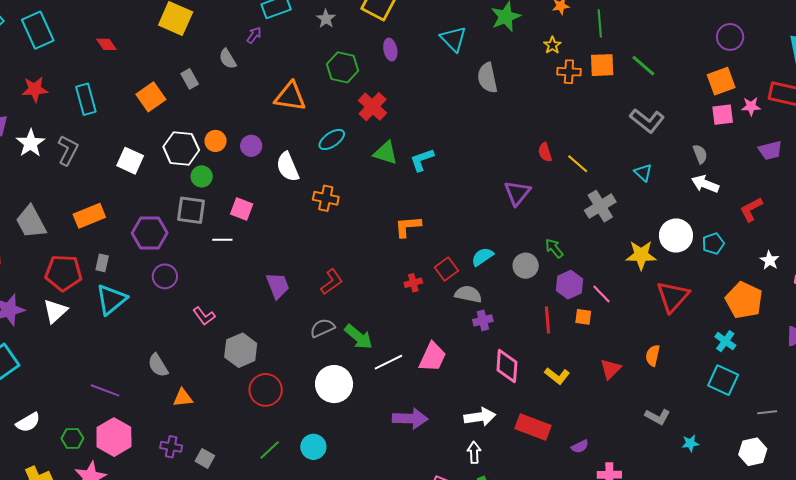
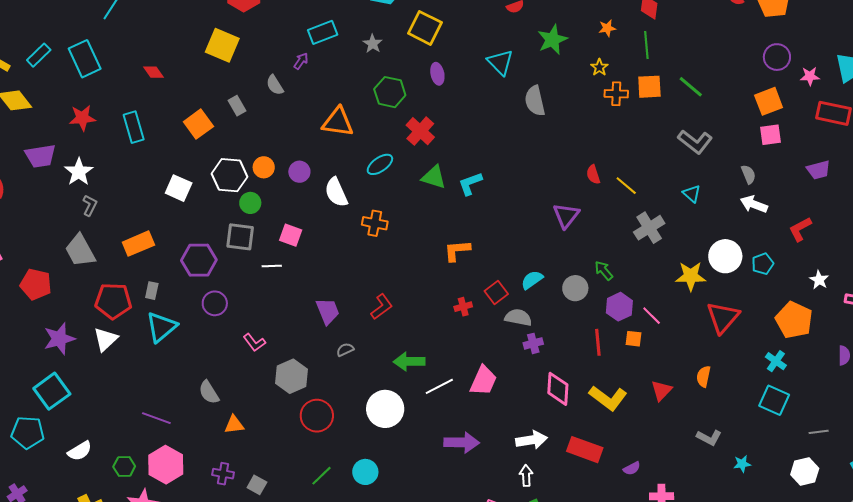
pink star: (751, 106) -> (810, 76), moved
gray L-shape: (68, 150) -> (90, 205), moved, size x0.7
gray semicircle: (322, 328) -> (345, 350), moved, size x0.7
green arrow: (359, 337) -> (409, 361), turned 140
yellow L-shape: (557, 376) -> (608, 398), size x1.5

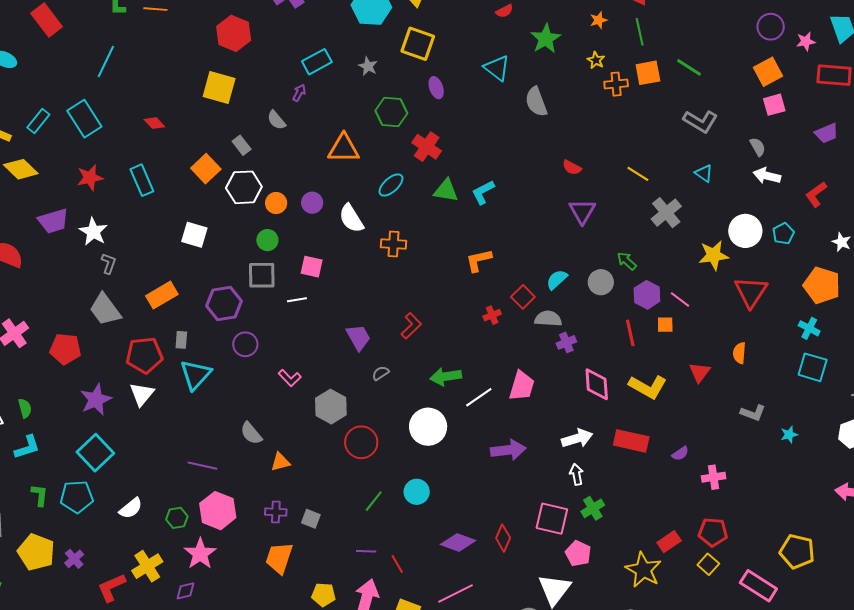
white hexagon: (229, 175) -> (244, 187), moved
red semicircle: (593, 175) -> (572, 167), moved, turned -36

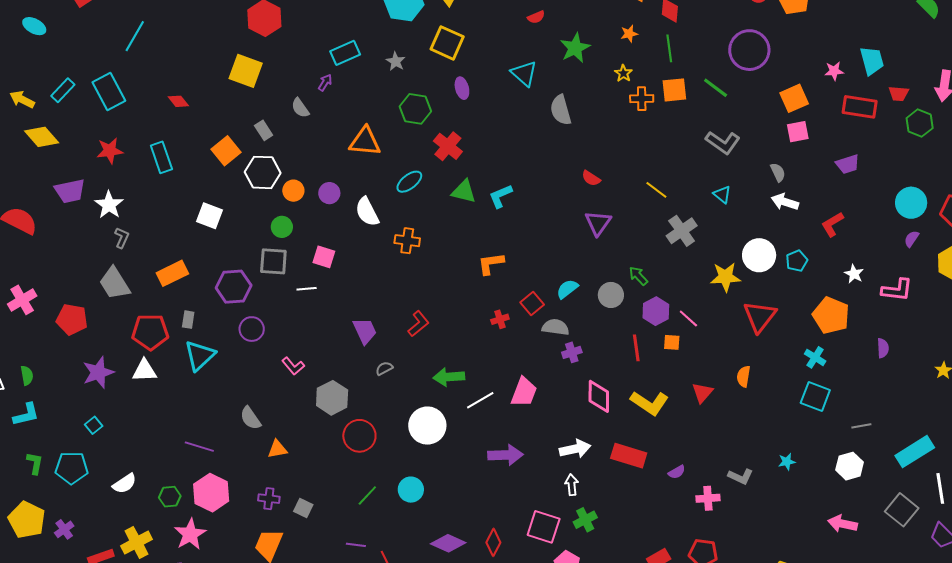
purple circle: (771, 27) -> (749, 50), moved, size x1.5
white triangle: (142, 394) -> (144, 371), turned 44
gray L-shape: (753, 413) -> (741, 476), moved
cyan square: (95, 453) -> (94, 425), size x0.5

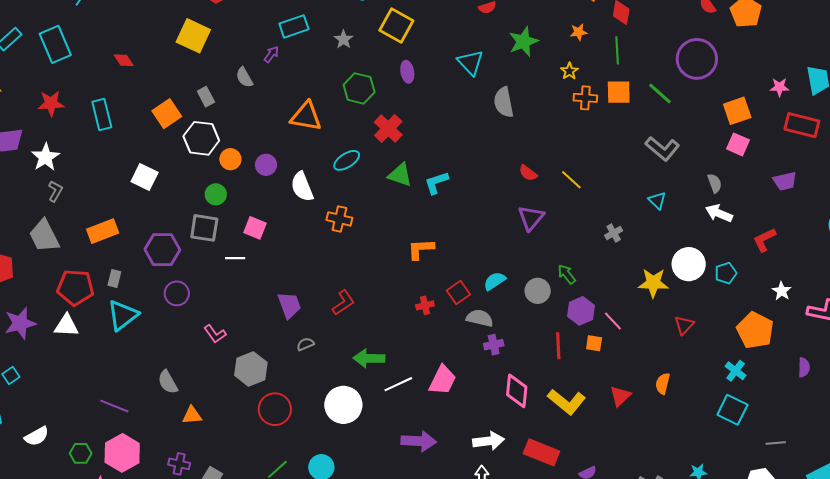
pink square: (798, 132) -> (738, 144), turned 30
yellow line: (656, 190) -> (571, 180), moved
gray cross: (682, 231) -> (614, 233), size x0.6
red triangle: (760, 316) -> (684, 325), size x0.6

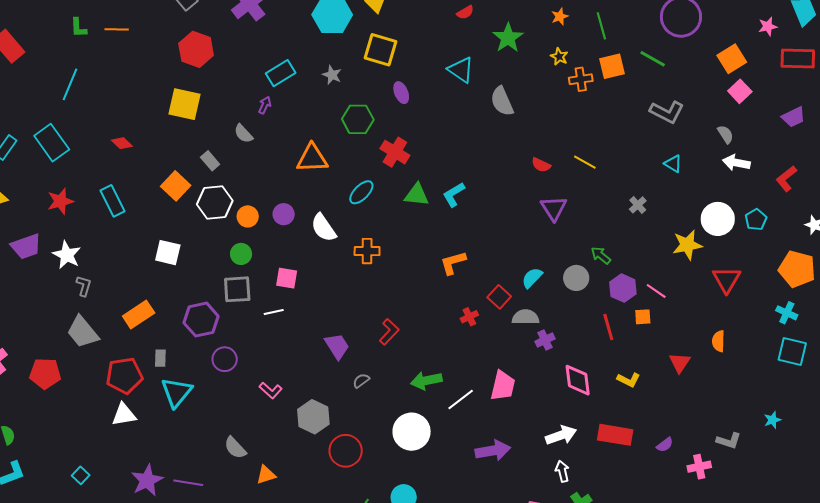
pink square: (738, 144) -> (740, 91), turned 35
purple star: (20, 323) -> (147, 480), moved
red triangle: (684, 325) -> (727, 280), size x1.4
yellow L-shape: (567, 402) -> (629, 380), size x0.6

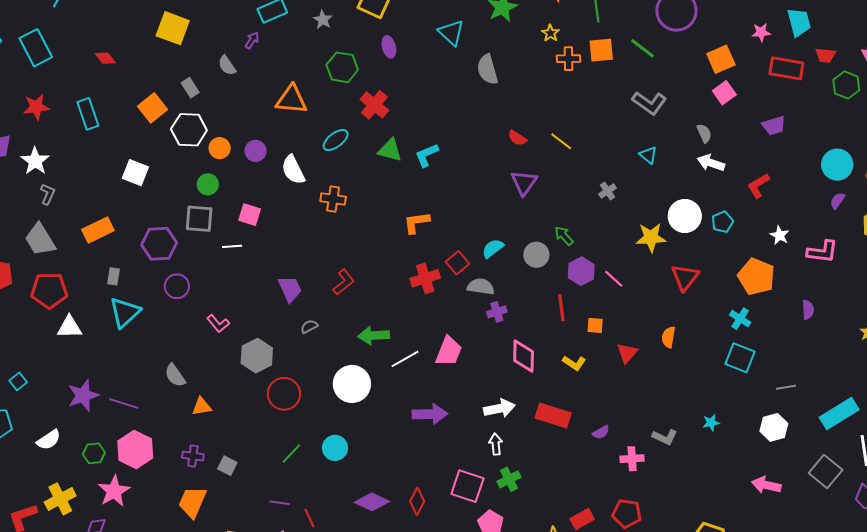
red cross: (469, 317) -> (425, 278), size x1.6
orange square: (643, 317) -> (595, 325), moved
red pentagon: (124, 376) -> (49, 290), moved

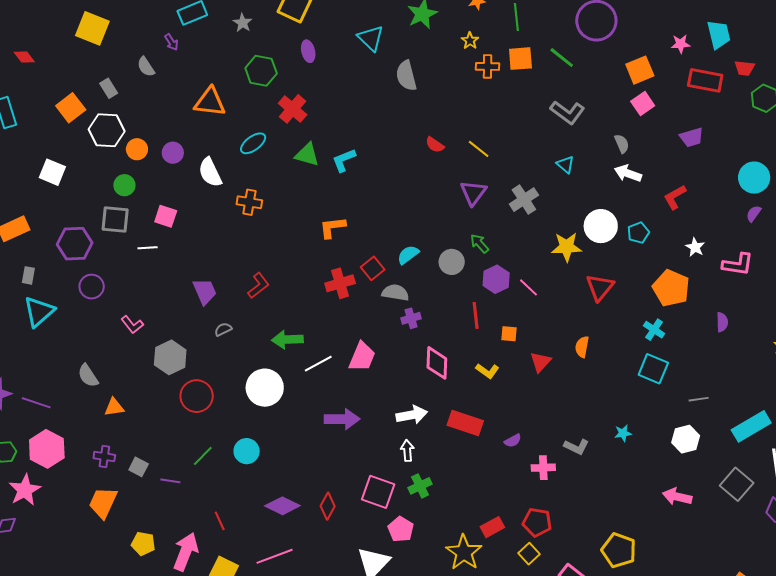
purple arrow: (252, 40) -> (171, 42), turned 114
purple triangle: (524, 183) -> (473, 193), moved
gray cross: (607, 191) -> (524, 200), size x1.6
purple line: (280, 503) -> (170, 481), moved

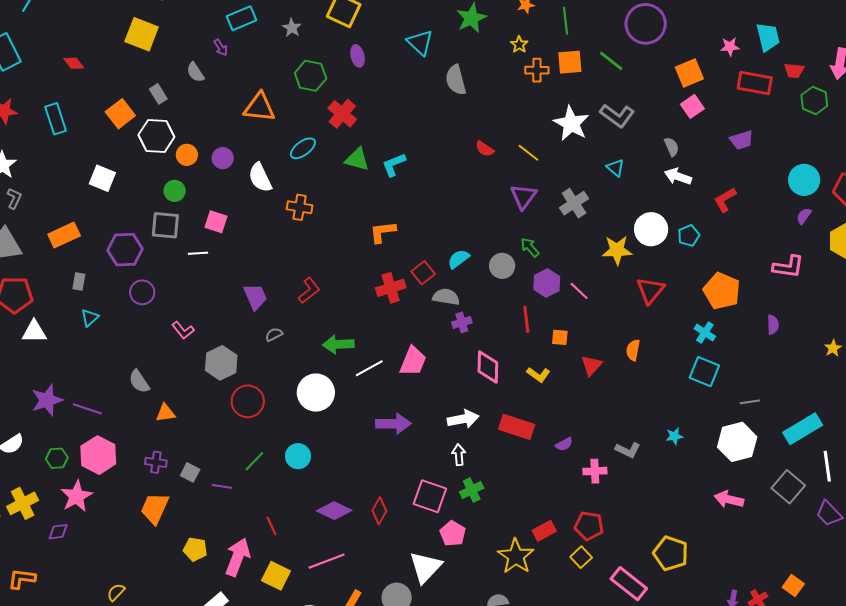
white star: (695, 247) -> (571, 124), moved, size x1.8
cyan triangle: (39, 312) -> (90, 318), size x0.6
white hexagon: (686, 439) -> (737, 442), size x1.4

